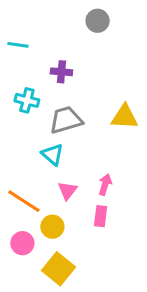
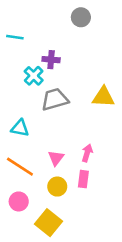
cyan cross: (27, 100) -> (34, 76), moved, turned 30
cyan triangle: (52, 155) -> (20, 128), moved, turned -30
yellow circle: (52, 227) -> (57, 187), moved

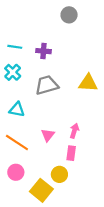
cyan line: (15, 37) -> (15, 47), moved
cyan cross: (34, 76) -> (13, 72), moved
yellow circle: (57, 187) -> (59, 174), moved

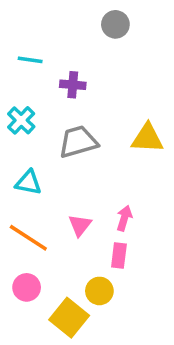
cyan line: (15, 47) -> (30, 60), moved

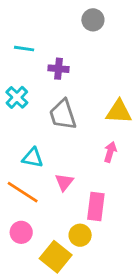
gray trapezoid: (78, 142) -> (63, 115), turned -92
cyan triangle: (28, 183) -> (33, 158), moved
pink arrow: (124, 218) -> (110, 152), moved
pink rectangle: (119, 255) -> (96, 206), size x1.4

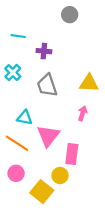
pink triangle: (64, 182) -> (48, 136), size x1.6

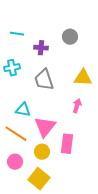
gray circle: (70, 15) -> (70, 37), moved
cyan cross: (13, 73) -> (12, 68), turned 35
yellow circle: (60, 175) -> (42, 152), moved

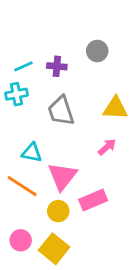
cyan line: (17, 34) -> (23, 66), moved, turned -32
pink arrow: (77, 106) -> (107, 147), turned 32
pink rectangle: (67, 144) -> (93, 200), turned 60
pink circle: (15, 162) -> (21, 240), moved

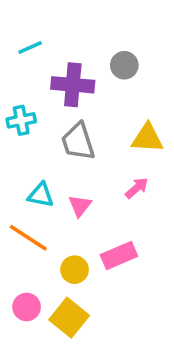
cyan line: (23, 66) -> (30, 47), moved
purple cross: (57, 66) -> (73, 85), size x1.6
pink triangle: (62, 176) -> (80, 206), moved, size x0.6

